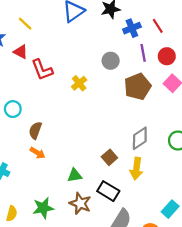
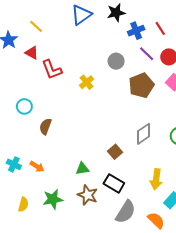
purple line: (143, 53) -> (147, 54), turned -35
orange arrow: (38, 153) -> (37, 167), moved
yellow arrow: (136, 169) -> (156, 179), moved

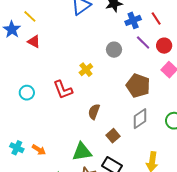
yellow line: (36, 26) -> (30, 16), moved
red L-shape: (52, 70) -> (63, 90), moved
brown pentagon: (141, 85) -> (138, 86), moved, turned -30
brown semicircle: (45, 126) -> (94, 112), moved
green triangle: (82, 169) -> (82, 152), size x1.5

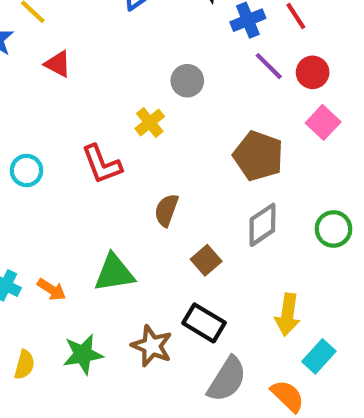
red triangle: (34, 42) -> (58, 64), moved
gray circle: (114, 50) -> (187, 81), moved
green triangle: (82, 152) -> (114, 273), moved

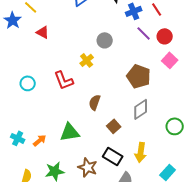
green circle: (333, 229) -> (175, 126), moved
orange arrow: (52, 290) -> (40, 140), turned -72
yellow arrow: (288, 315) -> (141, 152), moved

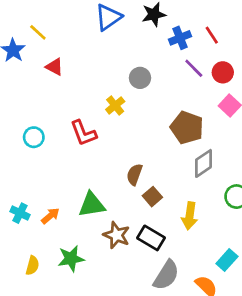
brown semicircle: (95, 102) -> (134, 174), moved
gray diamond: (141, 109) -> (203, 163), moved
yellow arrow: (141, 152) -> (190, 216), moved
brown star: (88, 167) -> (117, 235), moved

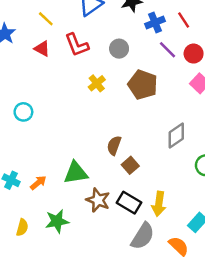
yellow line: (38, 32) -> (46, 19), moved
gray circle: (140, 78) -> (119, 49), moved
brown pentagon: (187, 128) -> (143, 85), moved
red L-shape: (83, 133) -> (77, 45), moved
yellow arrow: (190, 216) -> (159, 204), moved

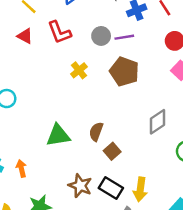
purple line: (167, 50) -> (124, 37), moved, turned -54
green triangle: (76, 173) -> (58, 135), moved
orange arrow: (38, 183) -> (21, 168), turned -63

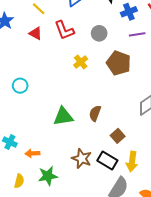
purple line: (124, 37) -> (137, 34), moved
brown square: (112, 151) -> (118, 136), moved
orange arrow: (21, 168) -> (32, 153), moved, turned -80

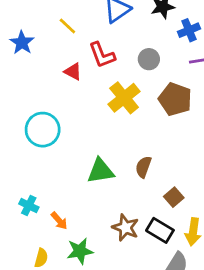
red triangle: (36, 33) -> (73, 72), moved
yellow cross: (81, 62) -> (124, 98), size x1.6
cyan circle: (20, 86) -> (43, 130), size x1.6
orange arrow: (32, 153) -> (59, 221), turned -128

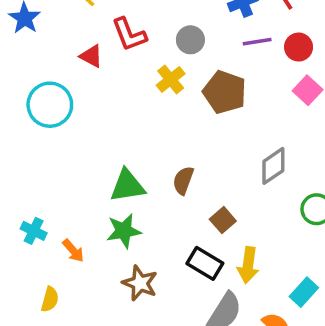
yellow cross: (124, 98) -> (171, 79), moved, size x0.7
cyan circle: (43, 130) -> (50, 105), moved
brown star: (125, 228) -> (140, 283), moved
green star: (80, 251) -> (124, 231), moved

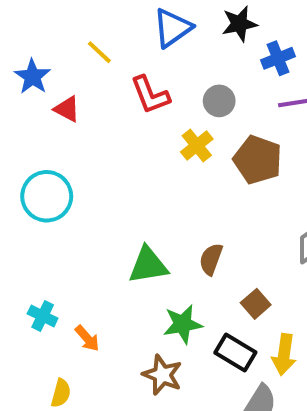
red triangle: (91, 56) -> (67, 109), moved
cyan circle: (50, 105) -> (47, 196), moved
green star: (124, 231) -> (183, 324), moved

